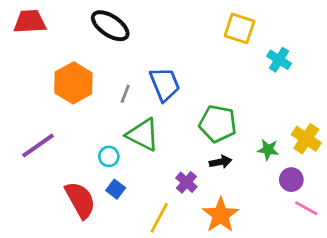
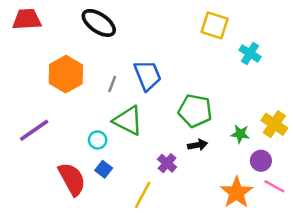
orange star: (220, 215) -> (237, 192), moved

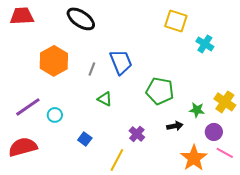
green triangle: (128, 120) -> (105, 99), size x0.6
cyan circle: (98, 140) -> (55, 115), moved
black arrow: (198, 145) -> (175, 126), moved
red semicircle: (72, 179) -> (23, 147), moved, turned -76

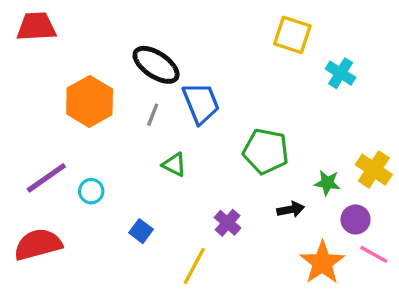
black ellipse: (81, 19) -> (156, 65), moved

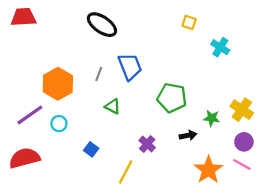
yellow square: (292, 35) -> (189, 22), size x0.6
black ellipse: (156, 65) -> (102, 25), moved
orange hexagon: (90, 101) -> (58, 84), moved
purple circle: (356, 219) -> (244, 142), moved

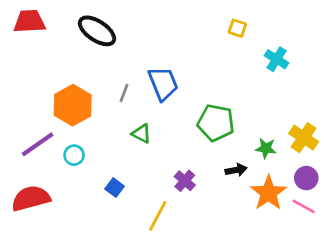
black ellipse: (102, 25) -> (97, 31), moved
orange star: (208, 170) -> (268, 193), moved

